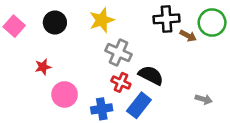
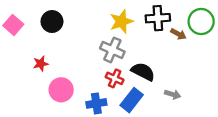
yellow star: (102, 20) -> (121, 22), moved
gray arrow: (204, 99) -> (173, 94), moved

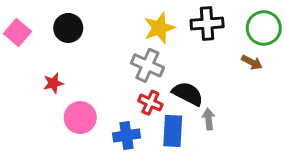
brown arrow: (178, 34) -> (252, 62), moved
gray arrow: (173, 94) -> (209, 119), moved, turned -112
blue rectangle: (132, 100) -> (173, 131), turned -35

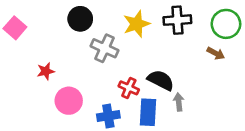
black circle: (68, 28) -> (80, 19), moved
gray cross: (147, 65) -> (104, 48), moved

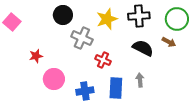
black semicircle: (161, 80) -> (143, 48), moved
red cross: (129, 88) -> (103, 60), moved

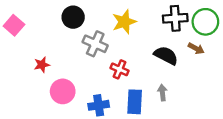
black cross: (139, 16) -> (175, 18), moved

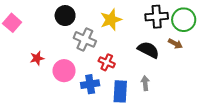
pink circle: (63, 91) -> (64, 71), moved
blue cross: (99, 105) -> (90, 84), moved

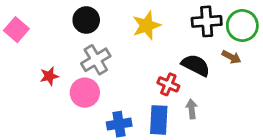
gray cross: (85, 39) -> (96, 60), moved, turned 35
red cross: (107, 62) -> (168, 84), moved
blue cross: (90, 84) -> (119, 124), moved

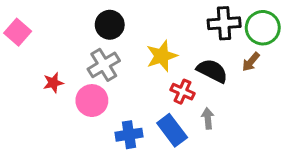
black circle: (86, 20) -> (110, 25), moved
yellow star: (146, 25) -> (162, 56), moved
brown arrow: (231, 57) -> (251, 62), turned 102
blue rectangle: (159, 120) -> (172, 130), turned -40

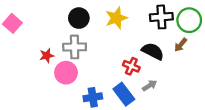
yellow star: (162, 56) -> (116, 18), moved
gray cross: (104, 65) -> (75, 47), turned 30
red star: (53, 83) -> (47, 56), moved
gray arrow: (208, 118) -> (150, 86), turned 64

